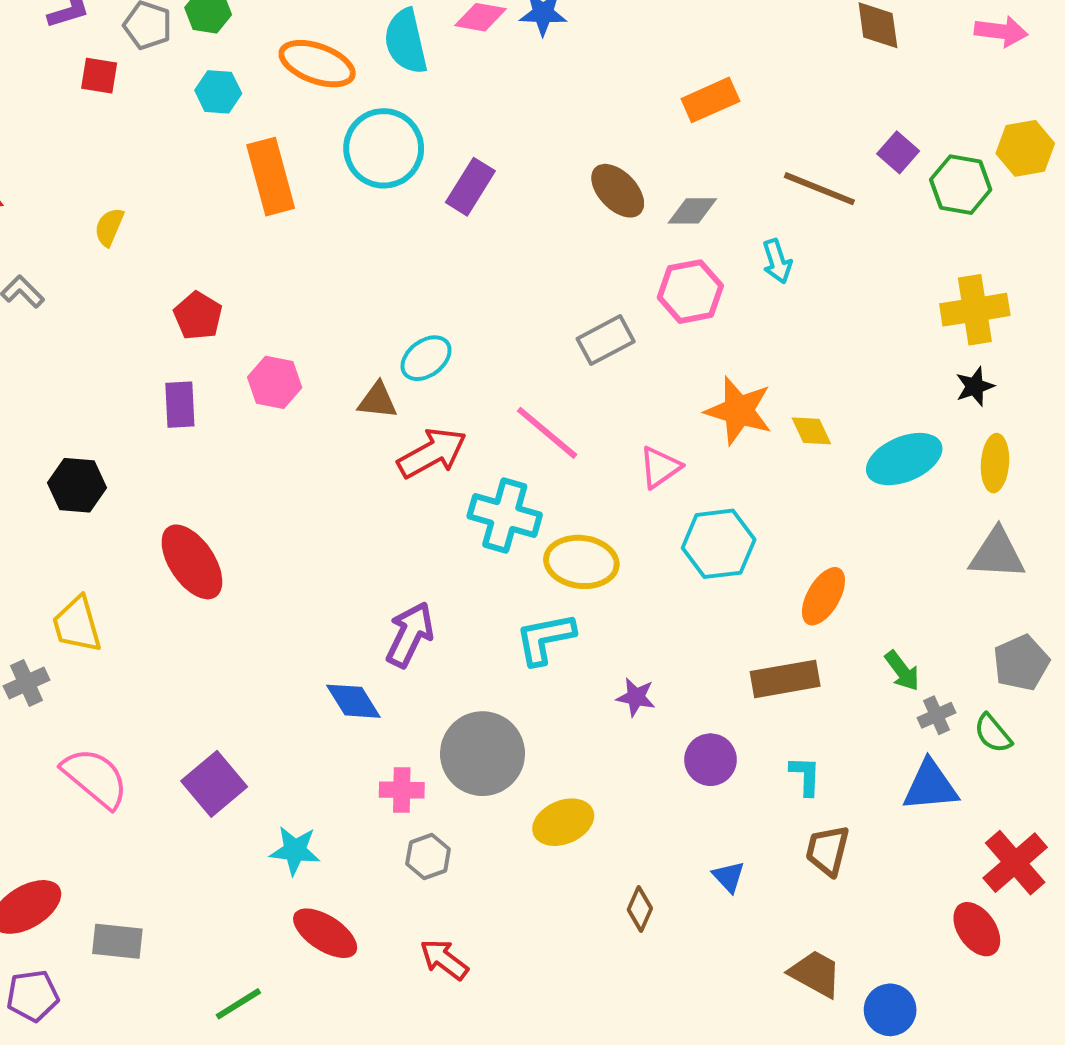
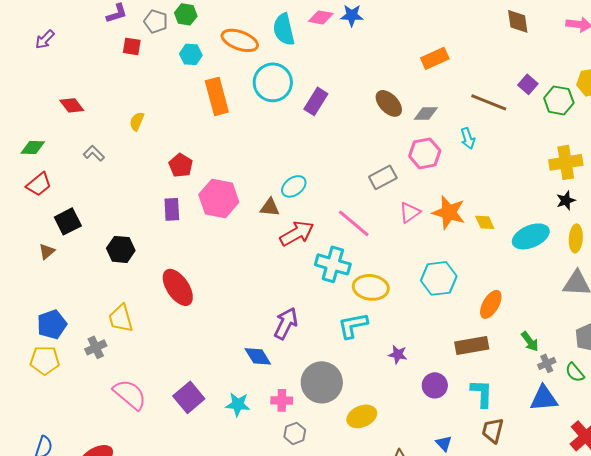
pink hexagon: (275, 382) -> (219, 198), size x1.5
pink triangle: (660, 467) -> (410, 212), moved
cyan L-shape: (805, 776) -> (482, 393), size x1.4
cyan star: (295, 850) -> (238, 404), moved

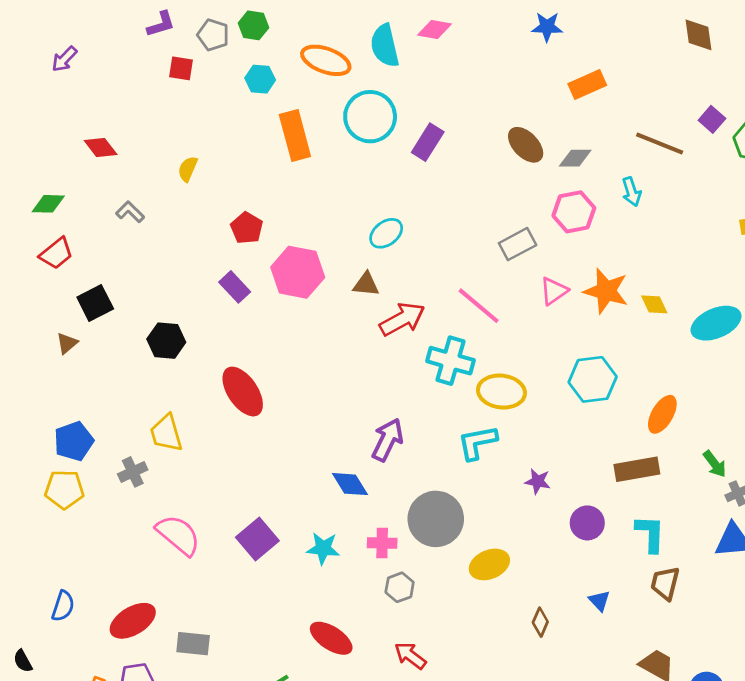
blue star: (352, 15) -> (547, 27), moved
cyan ellipse: (294, 186) -> (386, 233), moved
purple rectangle: (172, 209) -> (235, 287), turned -40

